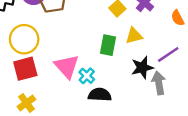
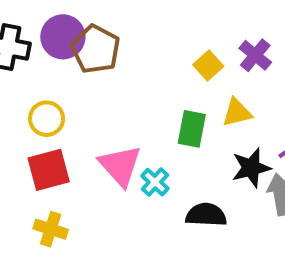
yellow circle: (24, 39) -> (47, 119), size x0.7
black semicircle: (100, 95) -> (206, 215), moved
yellow cross: (26, 103) -> (51, 229), turned -36

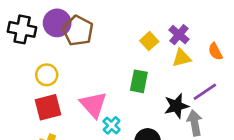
yellow triangle: (237, 113) -> (182, 58), moved
cyan cross: (155, 182) -> (112, 125), moved

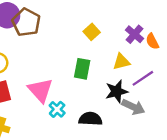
purple cross: (179, 35) -> (134, 34), moved
yellow triangle: (182, 58) -> (121, 62), moved
gray arrow: (195, 123) -> (133, 107), turned 125

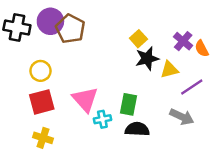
green rectangle: (82, 69) -> (129, 104), moved
black star: (117, 91) -> (147, 58), moved
cyan cross: (57, 109) -> (102, 119), turned 35

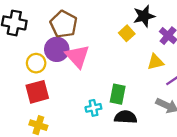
purple circle: (50, 21) -> (57, 49), moved
black star: (147, 58) -> (144, 16), moved
pink triangle: (85, 99) -> (77, 56), moved

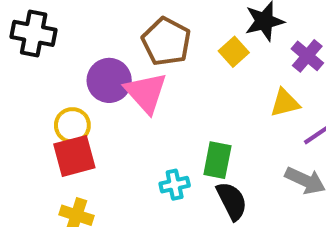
brown pentagon: (64, 24) -> (166, 42), moved
yellow circle: (36, 63) -> (72, 125), moved
black semicircle: (126, 117) -> (232, 201), turned 60

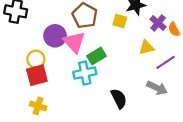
yellow square: (234, 52) -> (120, 21), turned -32
green rectangle: (217, 160) -> (96, 56), moved, turned 48
cyan cross: (175, 185) -> (85, 73), moved, size x1.5

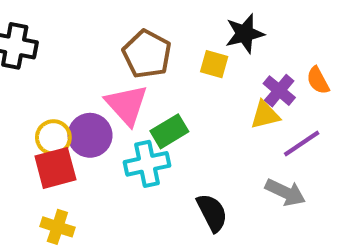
purple cross: (158, 23) -> (279, 91), moved
purple circle: (55, 36) -> (90, 135), moved

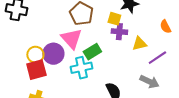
purple cross: (279, 91) -> (119, 32), moved, turned -35

